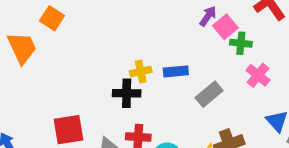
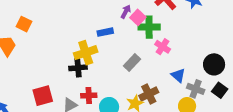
green cross: (241, 43) -> (149, 27), size x1.5
blue rectangle: (176, 71) -> (105, 32), moved
yellow cross: (141, 72) -> (86, 53), size x1.6

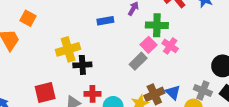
pink square: (138, 17) -> (149, 45), moved
blue rectangle: (105, 32) -> (105, 21), moved
yellow cross: (86, 53) -> (68, 49), moved
blue triangle: (178, 75) -> (173, 92), moved

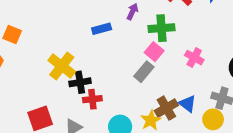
pink cross: (170, 46) -> (194, 58), moved
yellow cross: (68, 49) -> (62, 66), turned -30
red cross: (93, 94) -> (92, 99), moved

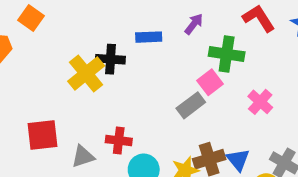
black cross: (80, 82) -> (110, 59), moved
red cross: (92, 99) -> (119, 140), moved

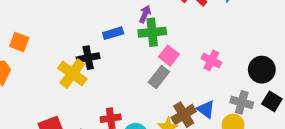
green cross: (227, 54) -> (152, 32), moved

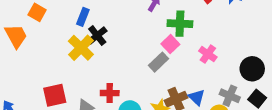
green cross: (152, 32) -> (180, 24), moved
blue rectangle: (113, 33) -> (83, 17), moved, turned -60
black cross: (88, 58) -> (97, 36), turned -36

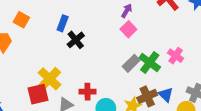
green cross: (180, 24) -> (150, 62), moved, turned 35
pink square: (170, 44) -> (128, 29), moved
yellow cross: (81, 48) -> (50, 79), moved

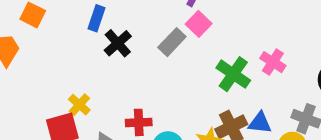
gray rectangle: (131, 63) -> (172, 42), moved
yellow cross: (50, 79) -> (79, 105), size x0.6
blue triangle: (166, 95) -> (260, 123), turned -35

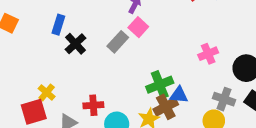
pink cross: (273, 62) -> (208, 54), moved, turned 36
green cross: (233, 74) -> (160, 85), moved, turned 35
blue triangle: (260, 123) -> (179, 95), moved

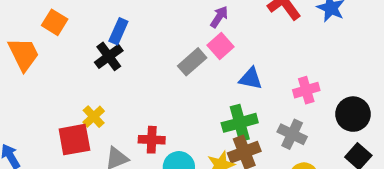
black cross: (76, 44) -> (109, 56), moved
blue triangle: (179, 95) -> (251, 78), moved
gray cross: (224, 99) -> (292, 134), moved

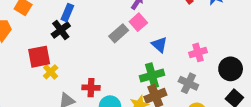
blue triangle: (251, 78) -> (159, 45), turned 30
red square: (74, 140) -> (39, 57), moved

